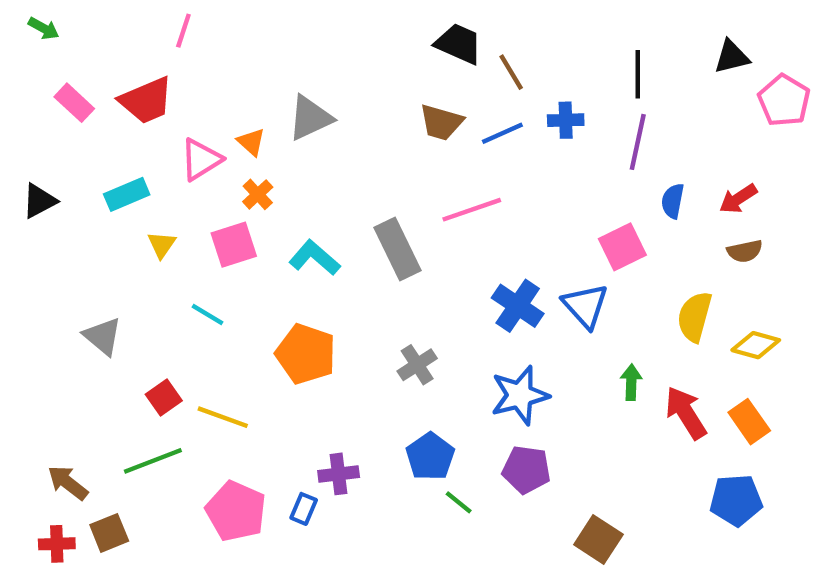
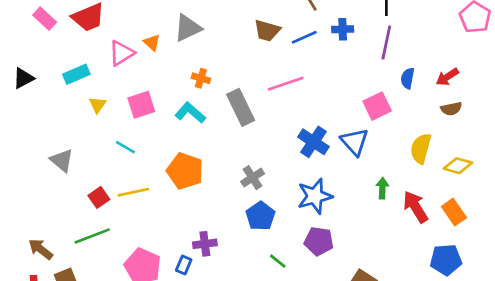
orange cross: (258, 194) -> (201, 78), moved, turned -30
yellow line: (223, 417) -> (133, 192), moved, turned -32
blue pentagon: (430, 456) -> (261, 216), moved

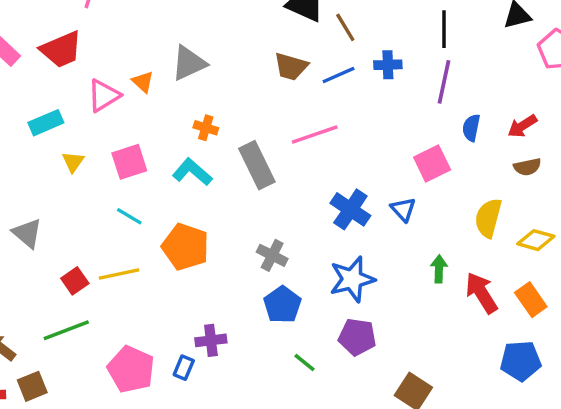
blue triangle: (355, 142) -> (403, 209), size x0.7
cyan line: (125, 147) -> (129, 216), moved
gray cross: (253, 178) -> (272, 255), turned -30

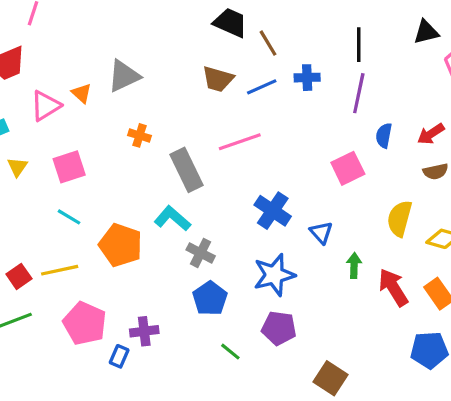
cyan L-shape: (192, 172) -> (172, 218), moved
blue triangle: (403, 209) -> (321, 233), moved
pink pentagon: (131, 369) -> (85, 323), moved

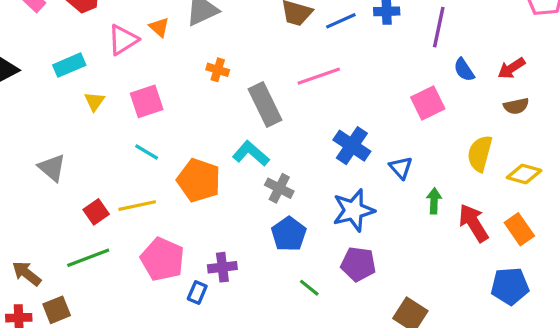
blue semicircle: (384, 135) -> (464, 70), turned -45

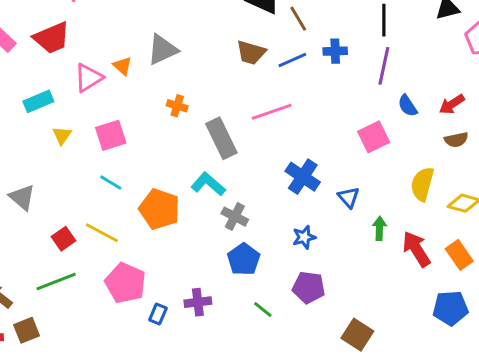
yellow line: (137, 206) -> (102, 233), turned 40
blue star: (353, 210) -> (304, 237), size x0.6
purple cross: (222, 267) -> (198, 302), moved

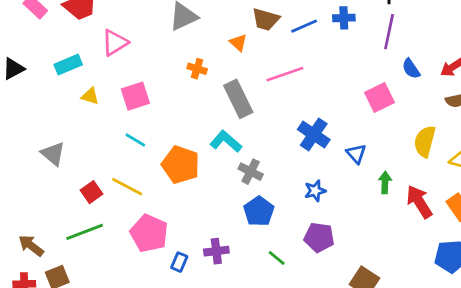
orange triangle: (123, 66) -> (238, 43), moved
yellow triangle: (62, 135) -> (90, 96), turned -48

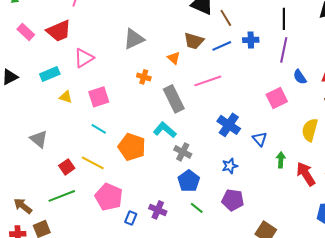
purple cross: (216, 251) -> (158, 210), turned 30
green line: (277, 258) -> (197, 208), moved

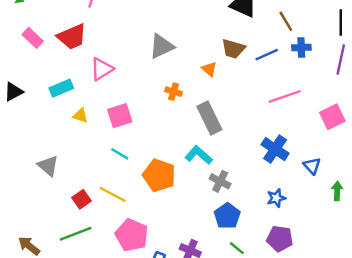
brown line: (226, 18) -> (286, 21), moved
pink line: (208, 81) -> (285, 96), moved

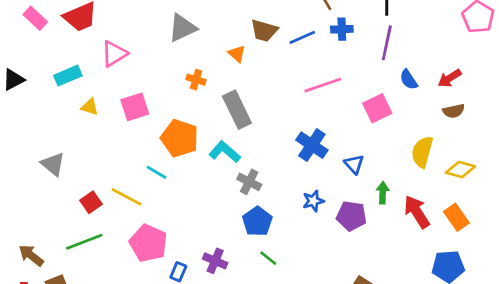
cyan line: (120, 154) -> (156, 172), moved
orange pentagon: (159, 175) -> (180, 138), moved
purple pentagon: (280, 239) -> (351, 216), moved

